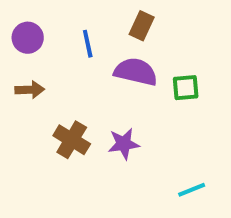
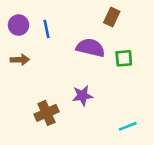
brown rectangle: (142, 26) -> (112, 17), moved
blue line: (88, 44) -> (46, 29), moved
brown cross: (72, 140) -> (46, 113), moved, turned 35

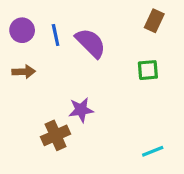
brown rectangle: (112, 17) -> (154, 21), moved
purple semicircle: (90, 48) -> (91, 43), moved, turned 32
purple star: (82, 96) -> (81, 110), moved

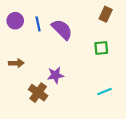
brown arrow: (24, 72) -> (16, 63), moved
brown cross: (56, 135) -> (38, 93), turned -30
cyan line: (153, 151) -> (104, 91), moved

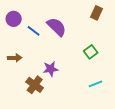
blue line: (38, 24) -> (34, 31), moved, turned -40
green square: (101, 48) -> (91, 52), moved, turned -32

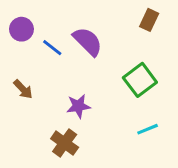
green square: (91, 52) -> (140, 80), size x1.5
brown arrow: (15, 58) -> (23, 89), turned 48
brown cross: (35, 85) -> (65, 143), moved

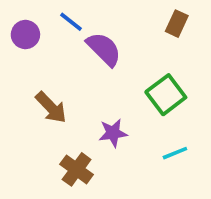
blue line: (52, 48) -> (71, 22), moved
brown arrow: (23, 89) -> (51, 107), moved, size x1.4
purple star: (78, 106) -> (113, 133), moved

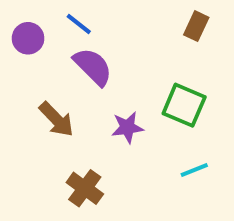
purple semicircle: (104, 49) -> (93, 67), moved
green square: (166, 95) -> (184, 105), turned -30
purple star: (113, 133) -> (127, 127), moved

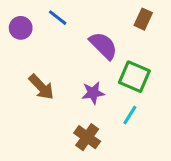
purple semicircle: (93, 67) -> (103, 46), moved
cyan line: (194, 170) -> (130, 115), moved, turned -36
brown cross: (85, 188) -> (87, 137), moved

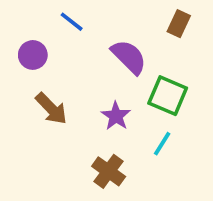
purple circle: (21, 28) -> (33, 55), moved
purple star: (93, 93) -> (116, 116), turned -30

